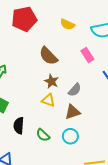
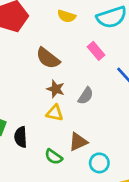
brown triangle: (73, 112) -> (78, 142), moved
black semicircle: (19, 126) -> (21, 137), moved
cyan circle: (70, 136) -> (99, 163), moved

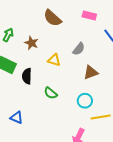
pink rectangle: (96, 51) -> (89, 15), turned -40
brown star: (56, 89) -> (31, 43), moved
brown triangle: (78, 142) -> (91, 72), moved

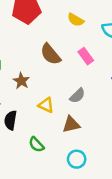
pink rectangle: (89, 15) -> (86, 56), moved, turned 32
brown triangle: (91, 72) -> (71, 124), moved

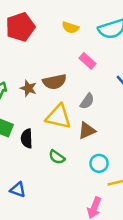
brown semicircle: (51, 54) -> (54, 82), moved, turned -50
brown star: (21, 81) -> (28, 88), moved
yellow triangle: (46, 105) -> (58, 117), size x1.6

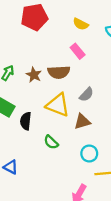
pink rectangle: (88, 61) -> (78, 51), moved

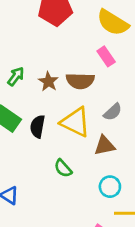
yellow semicircle: (81, 24) -> (113, 23), size x1.6
black semicircle: (26, 121) -> (38, 126), moved

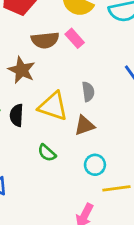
brown semicircle: (80, 81) -> (45, 40), moved
brown star: (48, 82) -> (22, 70), size x1.4
gray semicircle: (113, 112) -> (88, 92), turned -48

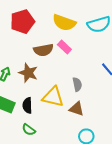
brown triangle: (84, 125) -> (77, 109), turned 42
green semicircle: (47, 153) -> (29, 130), moved

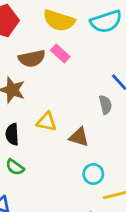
gray semicircle: (77, 84) -> (105, 105), moved
yellow triangle: (53, 97) -> (47, 122), size x0.7

